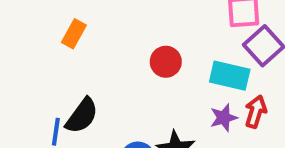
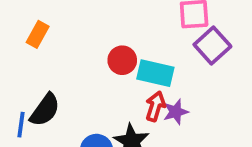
cyan rectangle: (230, 76) -> (155, 73), moved
red arrow: (256, 112) -> (155, 106), moved

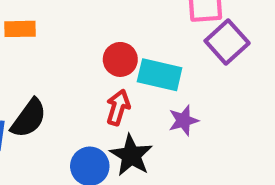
orange rectangle: (38, 34) -> (20, 29), turned 60
red arrow: (155, 106) -> (118, 107), moved

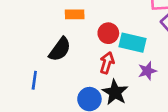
orange rectangle: (20, 29) -> (75, 14), moved
black semicircle: (29, 118) -> (60, 49), moved

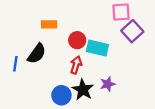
purple star: (147, 71) -> (108, 84), moved
blue line: (34, 80) -> (15, 64), moved

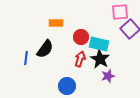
black star: (83, 90) -> (100, 59), moved

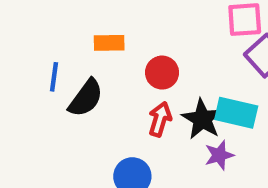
cyan rectangle: (99, 44) -> (236, 113), moved
blue line: (26, 58) -> (54, 77), moved

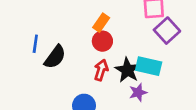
orange rectangle: (109, 43) -> (101, 23), moved, turned -54

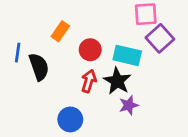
orange rectangle: (101, 23) -> (60, 31), moved
black semicircle: (55, 57) -> (39, 67), turned -55
cyan rectangle: (149, 66) -> (127, 55), moved

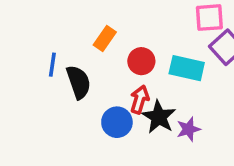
black star: (117, 81) -> (159, 117), moved
blue circle: (70, 119) -> (117, 122), moved

